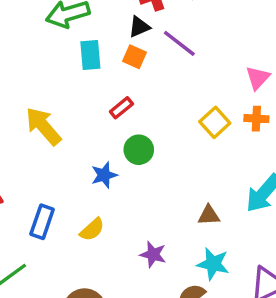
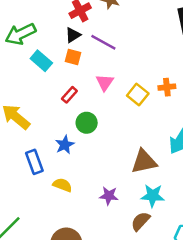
cyan rectangle: (90, 55) -> (41, 61), turned -35
pink triangle: (258, 78) -> (105, 82), moved
brown triangle: (209, 215) -> (144, 162), size x1.6
blue rectangle: (42, 222) -> (34, 162), moved, turned -30
yellow semicircle: (92, 230) -> (62, 185), turned -108

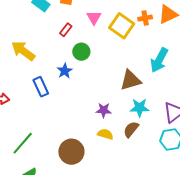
yellow square: (138, 95) -> (122, 26), size x1.4
yellow semicircle: (62, 185) -> (105, 134), moved

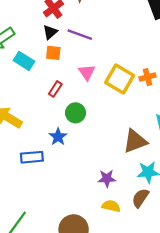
orange cross: (145, 18) -> (147, 77), moved
blue rectangle: (41, 87) -> (32, 157), turned -66

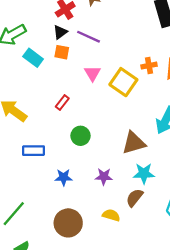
orange cross: (147, 77) -> (149, 66), moved
red rectangle: (55, 89) -> (62, 102), moved
green circle: (75, 113) -> (80, 136), moved
blue star: (58, 137) -> (64, 177), moved, turned 30
yellow semicircle: (111, 206) -> (111, 215), moved

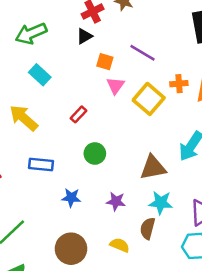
purple line: (89, 37) -> (142, 53), moved
orange square: (62, 52) -> (105, 62), moved
cyan rectangle: (33, 58) -> (40, 75), moved
brown semicircle: (135, 198) -> (148, 228), turned -30

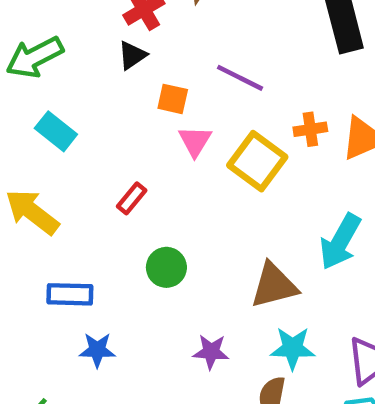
blue star: (71, 198) -> (97, 350), moved

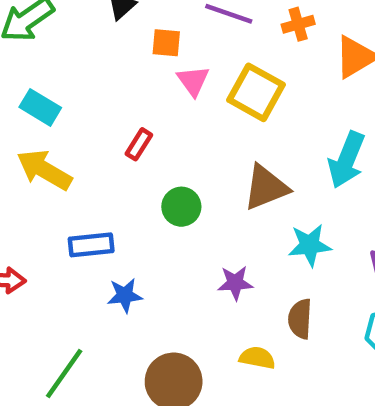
orange cross: (310, 129) -> (298, 24), moved
cyan rectangle: (56, 131) -> (40, 107), moved
brown triangle: (274, 285) -> (266, 187), moved
cyan star: (293, 348) -> (310, 245), moved

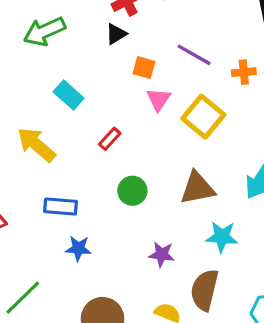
cyan rectangle: (40, 107) -> (69, 95), moved
brown semicircle: (300, 319) -> (205, 290), size x1.4

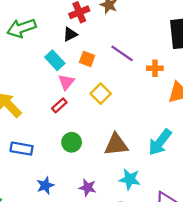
cyan rectangle: (69, 95) -> (55, 60), moved
pink triangle: (159, 99) -> (66, 82), moved
yellow square: (203, 117) -> (101, 94), moved, size x0.7
blue star: (78, 248) -> (45, 185), moved, turned -30

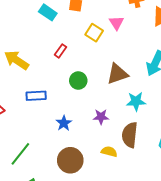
pink triangle: (66, 82) -> (117, 23), moved

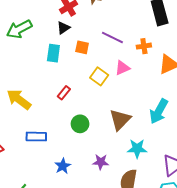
cyan rectangle: (48, 12) -> (53, 53), turned 60
pink triangle: (117, 23) -> (122, 68), turned 35
brown triangle: (117, 74) -> (120, 120), turned -30

